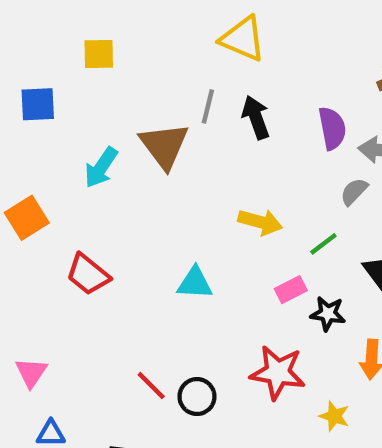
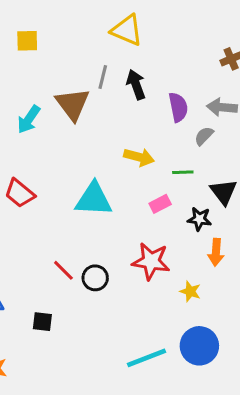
purple semicircle: (332, 128) -> (178, 107), moved
green line: (323, 244) -> (183, 172), turned 35
cyan triangle: (195, 283) -> (94, 199), size x1.5
black star: (328, 314) -> (199, 219), moved

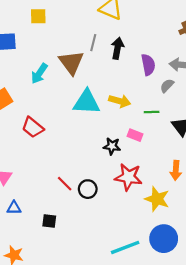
black arrow: (136, 85) -> (117, 48), turned 30
cyan triangle: (94, 199) -> (87, 102), moved
pink rectangle: (160, 204) -> (135, 135), turned 48
black star: (199, 219) -> (112, 146), moved
yellow star: (190, 291) -> (157, 199), size x1.6

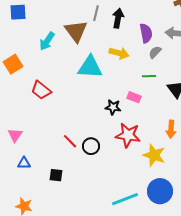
gray semicircle: (167, 86) -> (155, 52), moved
yellow arrow: (120, 101) -> (119, 53), moved

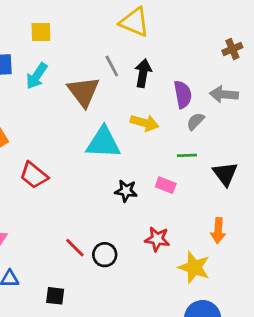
gray line: (96, 13) -> (112, 66), turned -42
cyan arrow: (47, 41) -> (37, 76), moved
black star: (113, 107) -> (126, 191), moved
red star: (128, 135) -> (157, 239), size x0.7

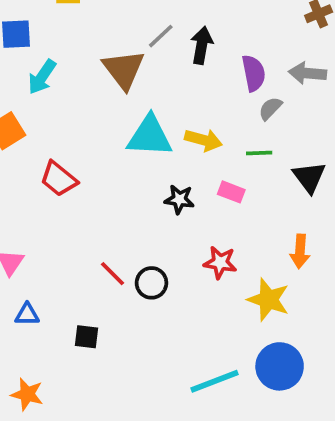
gray line: (112, 66) -> (161, 36), turned 75
cyan arrow: (37, 76) -> (42, 77), moved
yellow arrow: (144, 123) -> (203, 140), moved

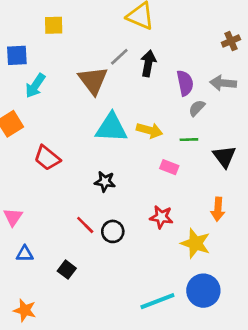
black star: (179, 199) -> (105, 182), moved
black square: (87, 337) -> (67, 270), turned 30

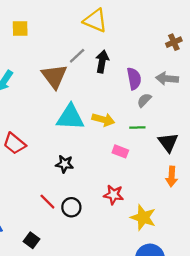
orange arrow: (218, 209) -> (172, 176), moved

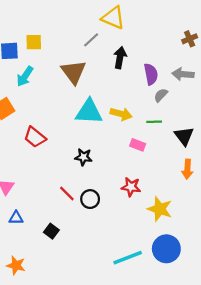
yellow square: (20, 28) -> (34, 42), moved
gray line: (77, 56) -> (91, 40), moved

